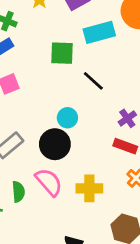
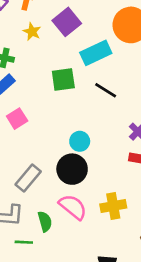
black line: (93, 81) -> (106, 90), moved

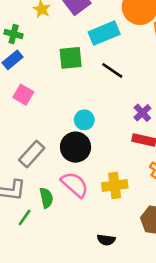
pink square: (17, 119) -> (23, 95), turned -30
green line: (24, 242) -> (25, 217), turned -60

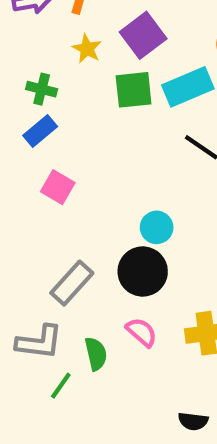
green square: (71, 58) -> (134, 90), moved
pink semicircle: (75, 185) -> (142, 332), size x0.7

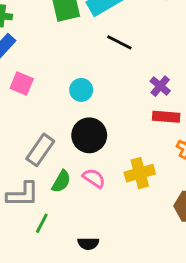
cyan circle: (157, 227) -> (81, 90), moved
green semicircle: (96, 354) -> (61, 181), moved, turned 50
black semicircle: (193, 421) -> (88, 244), moved

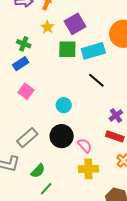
pink semicircle: (94, 178) -> (85, 145), moved
green semicircle: (61, 181) -> (38, 171), moved
green line: (42, 223) -> (46, 189), moved

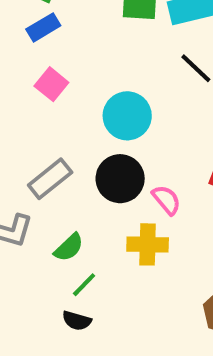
cyan circle: (64, 105) -> (127, 116), size x1.5
yellow cross: (88, 169) -> (148, 244), moved

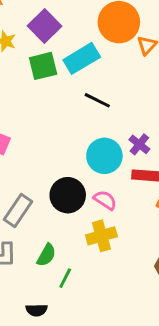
cyan circle: (127, 116) -> (104, 156), moved
black semicircle: (77, 321) -> (37, 310), moved

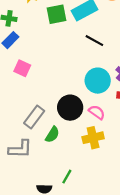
green semicircle: (46, 255) -> (52, 135), moved
green line: (65, 278) -> (67, 177), moved

